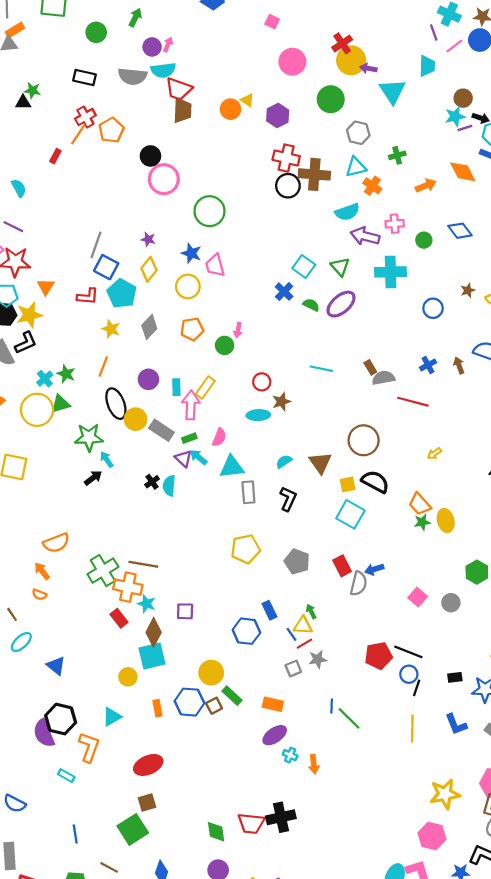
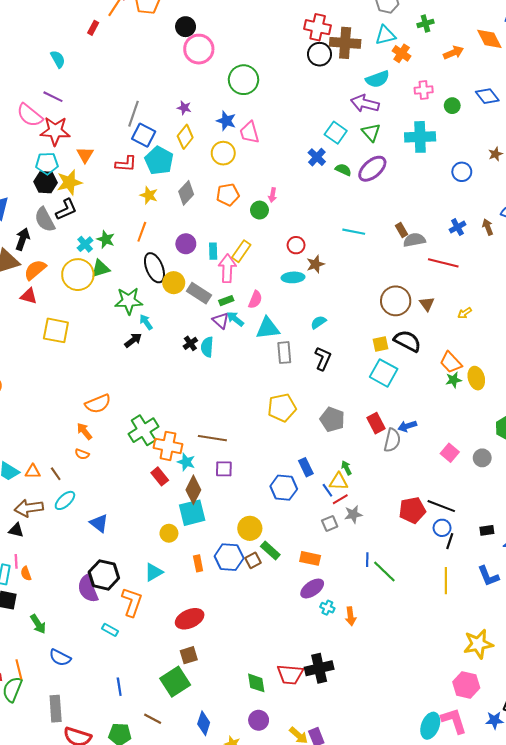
purple arrow: (365, 236) -> (365, 103), moved
brown triangle: (320, 463) -> (427, 304), moved, size x0.7
brown line: (143, 564) -> (212, 438), moved

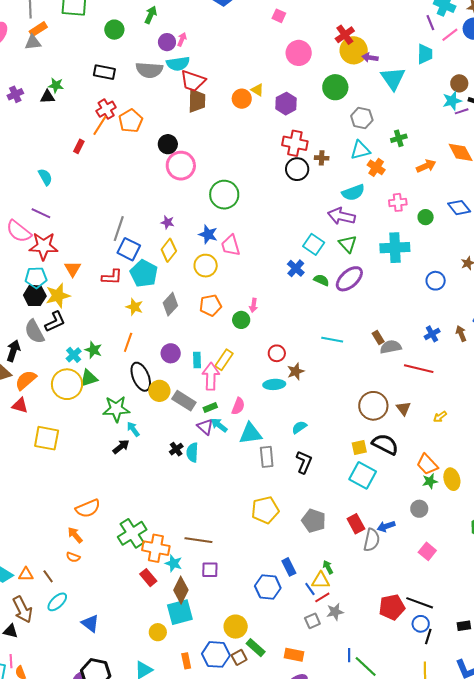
brown cross: (345, 43) -> (322, 158), size x0.5
gray circle: (482, 458) -> (419, 509), moved
brown arrow: (29, 508) -> (23, 610), turned -108

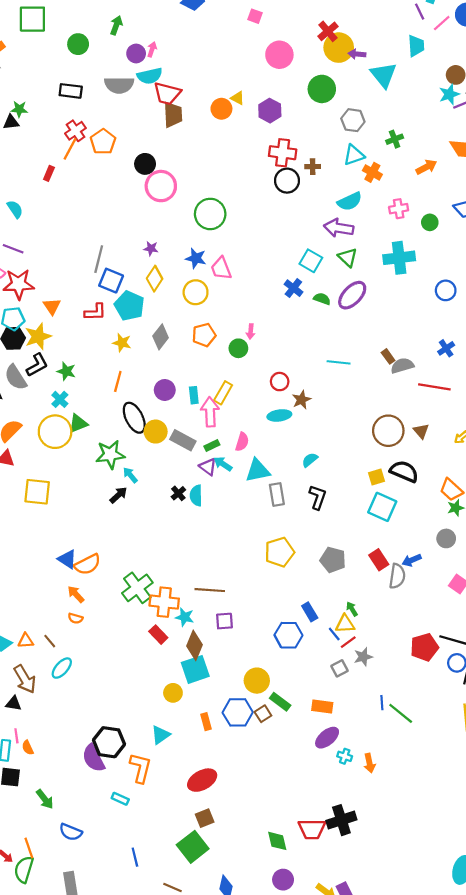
green star: (93, 350) -> (66, 371), moved
blue triangle: (90, 623) -> (67, 559), moved

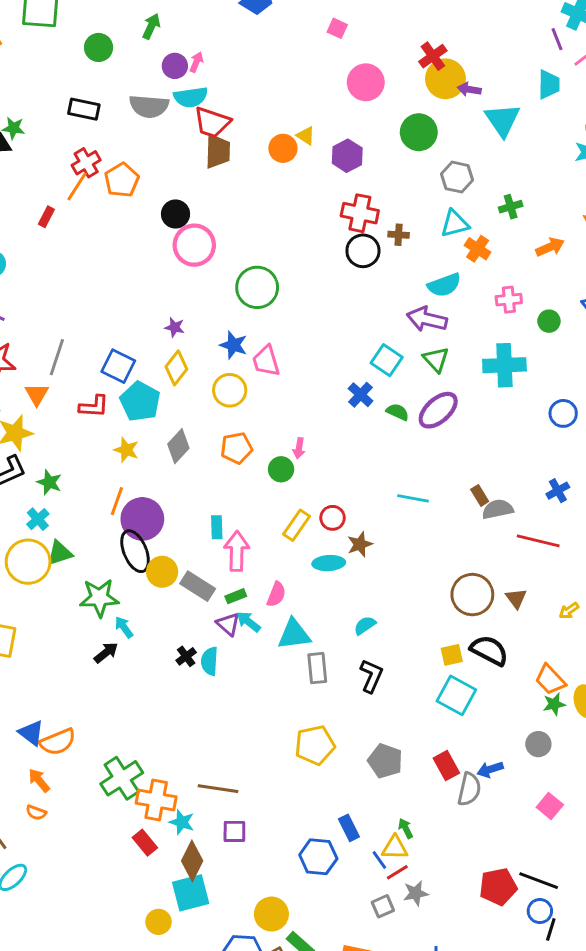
gray line: (99, 259) -> (57, 357), moved
purple circle: (165, 390) -> (142, 519), moved, size x1.5
yellow rectangle: (223, 393) -> (297, 525), moved

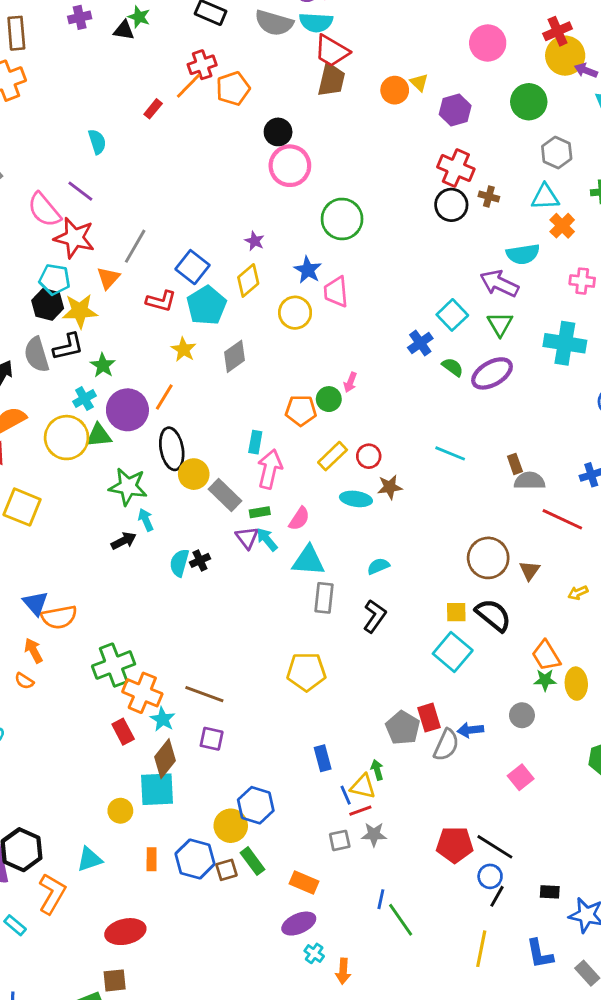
orange pentagon: (237, 448) -> (301, 410), moved
purple circle: (142, 519) -> (127, 410), moved
cyan semicircle: (210, 661) -> (179, 563), moved
gray pentagon: (385, 761) -> (403, 728), moved
blue hexagon: (318, 857) -> (256, 805), moved

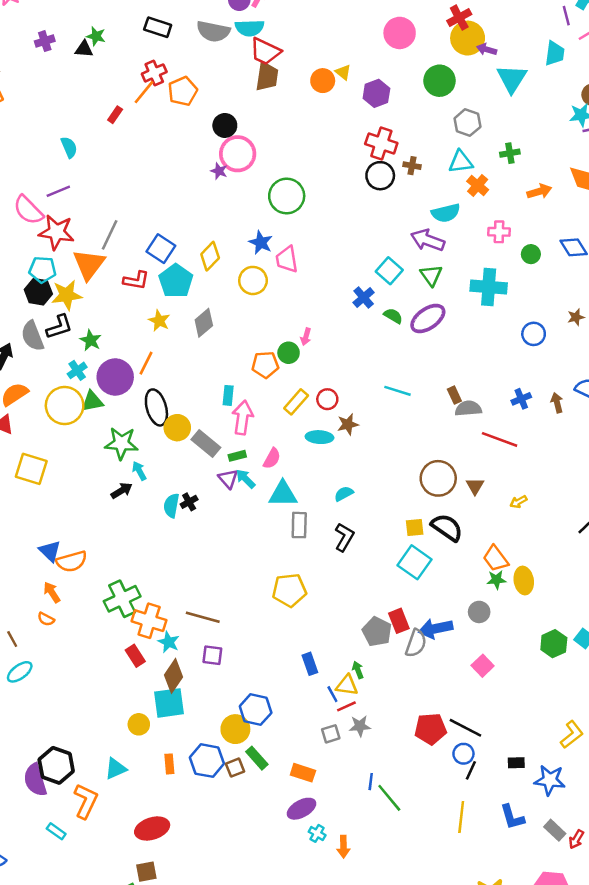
purple line: (80, 191) -> (58, 191), turned -55
purple star: (255, 241) -> (219, 171), moved
orange triangle: (108, 278) -> (89, 264), size x1.6
blue arrow: (470, 730) -> (436, 629), size x1.5

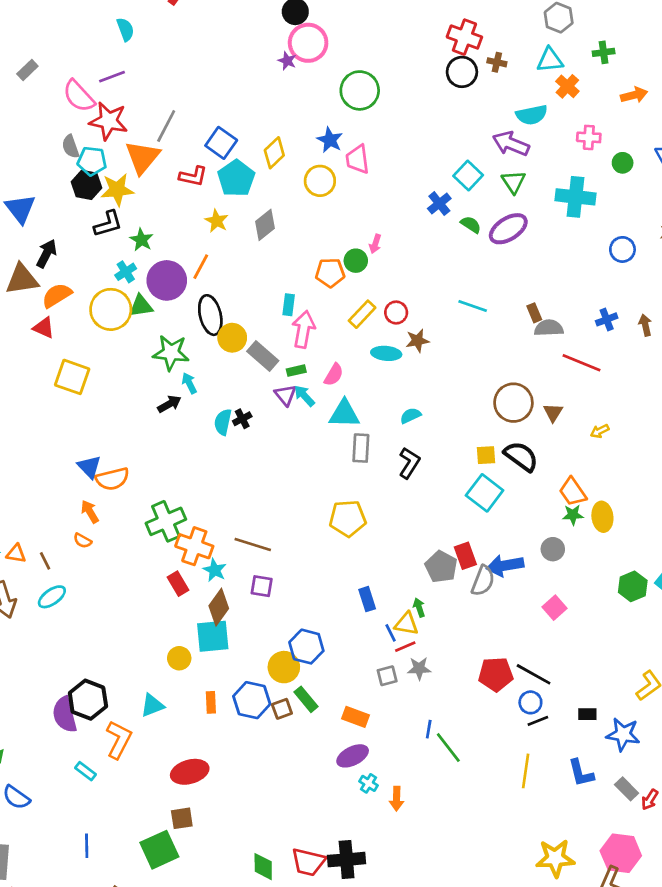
gray semicircle: (33, 336) -> (70, 147), moved, size x0.7
black line: (471, 770) -> (538, 721), turned 42

